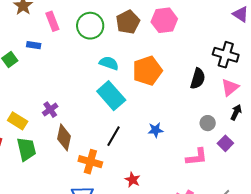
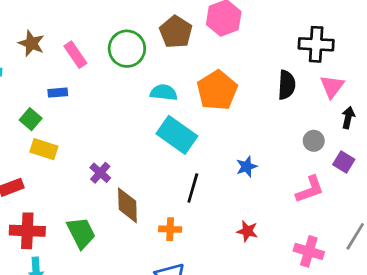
yellow rectangle: (18, 121) -> (44, 149), moved
orange cross: (90, 162) -> (170, 229), size x0.7
red star: (133, 180) -> (247, 231), moved

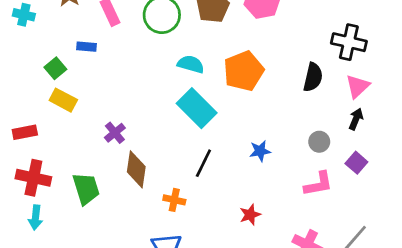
black arrow: (348, 118) -> (356, 119), moved
gray circle: (314, 141) -> (319, 142), moved
red star: (247, 231) -> (250, 215), turned 30

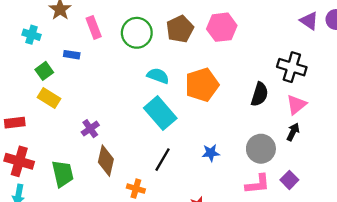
cyan cross: (24, 15) -> (31, 35), moved
gray circle: (319, 142) -> (261, 149), size x1.6
purple square: (356, 163) -> (289, 180), moved

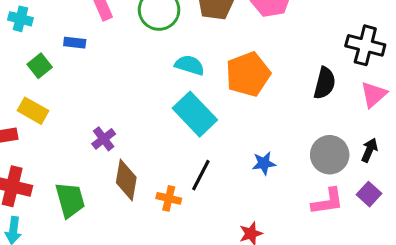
yellow rectangle: (49, 98) -> (33, 111), moved
black arrow: (293, 132) -> (369, 150), moved
orange cross: (136, 189) -> (169, 198), moved

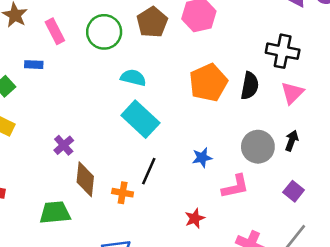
orange pentagon: (248, 74) -> (208, 83), moved
purple square: (369, 194) -> (294, 191), moved
green trapezoid: (70, 200) -> (55, 213), moved, turned -76
pink L-shape: (328, 202) -> (235, 187), moved

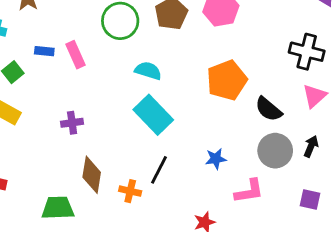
pink rectangle: (55, 31) -> (75, 55), moved
black semicircle: (250, 86) -> (268, 109), moved, turned 116
purple cross: (64, 145) -> (72, 123), moved, turned 30
purple square: (294, 191) -> (310, 200), turned -30

